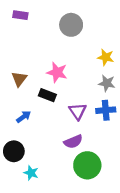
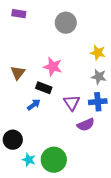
blue arrow: (24, 117) -> (34, 105), moved
purple semicircle: (73, 142) -> (86, 125), moved
green circle: (87, 165) -> (54, 160), moved

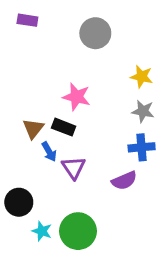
brown triangle: (18, 73) -> (33, 129), moved
purple triangle: (72, 103) -> (74, 168), moved
blue arrow: (34, 105) -> (49, 152), turned 96

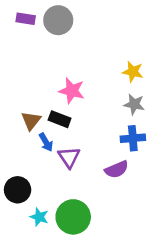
gray circle: (95, 33) -> (58, 20), moved

